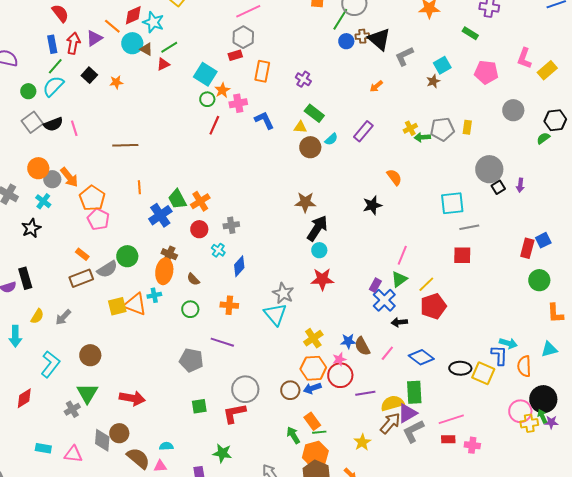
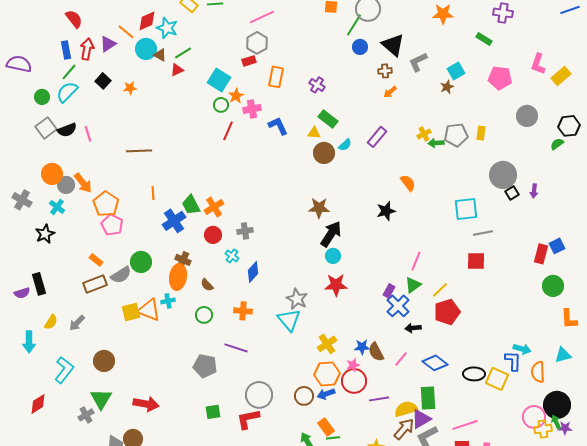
brown cross: (362, 36) -> (385, 71), moved

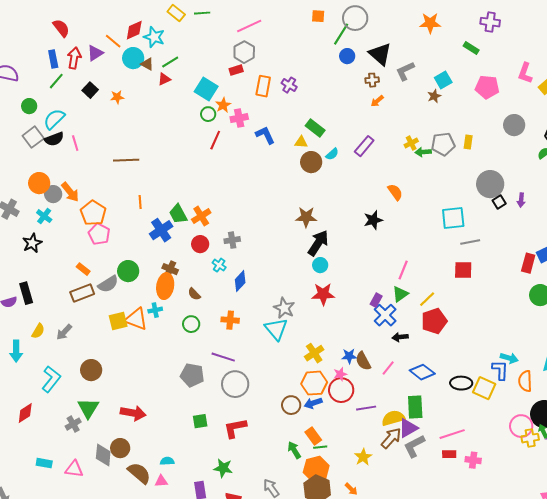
purple cross: (317, 85) -> (289, 85), moved
cyan semicircle: (67, 92) -> (54, 119), moved
gray circle: (259, 395) -> (235, 384), moved

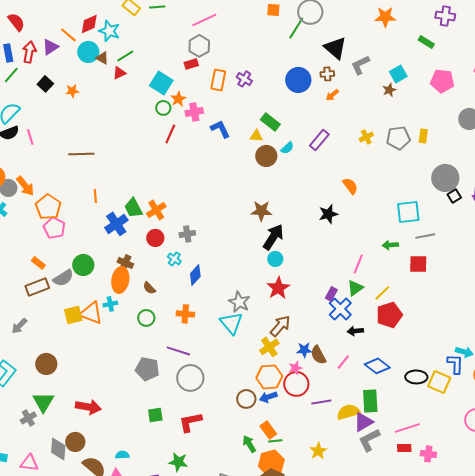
blue circle: (347, 56) -> (298, 80), moved, size x1.6
green arrow: (423, 152) -> (390, 245), moved
red star: (323, 294) -> (278, 288), turned -30
brown arrow: (391, 438) -> (280, 326), moved

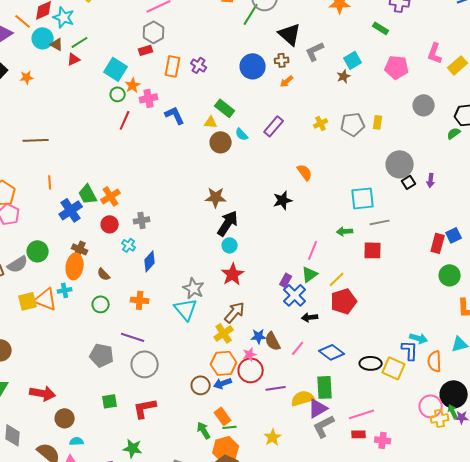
cyan semicircle: (287, 148) -> (242, 134), turned 88
brown circle: (75, 442) -> (65, 418), moved

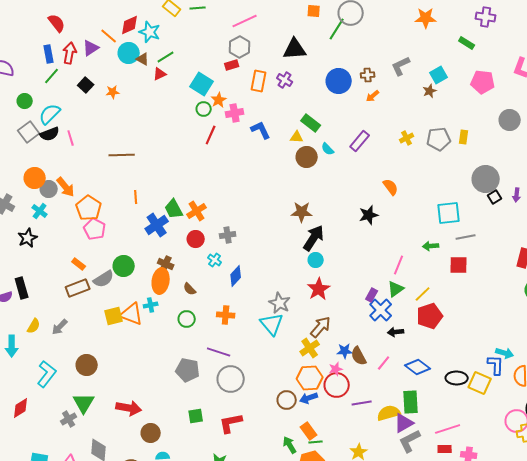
black triangle: (290, 34) -> (295, 49), moved, turned -45

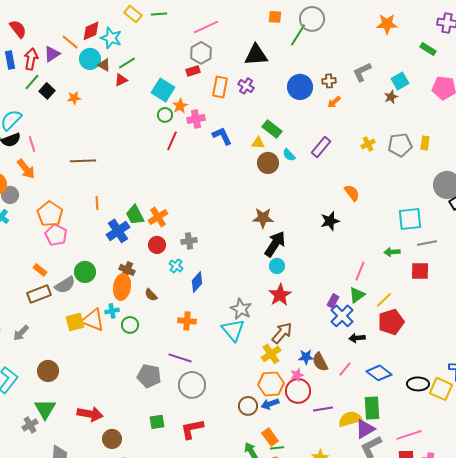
green line: (52, 76) -> (32, 82), moved
orange arrow: (66, 187) -> (26, 169), moved
green circle: (187, 319) -> (130, 325), moved

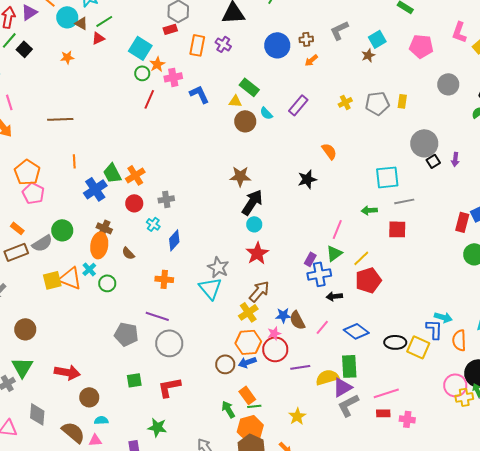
orange star: (74, 98) -> (67, 57), moved
cyan cross: (112, 311) -> (89, 269), turned -32
blue cross: (342, 316) -> (319, 274), turned 35

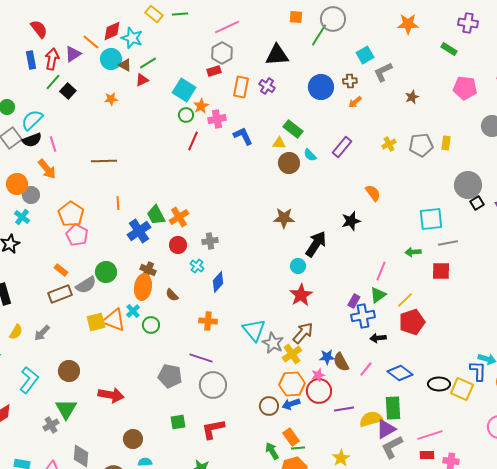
cyan square: (377, 39) -> (365, 55), moved
black arrow: (252, 202) -> (316, 244), moved
gray star: (218, 267) -> (273, 343), moved
red arrow: (67, 372) -> (111, 395), moved

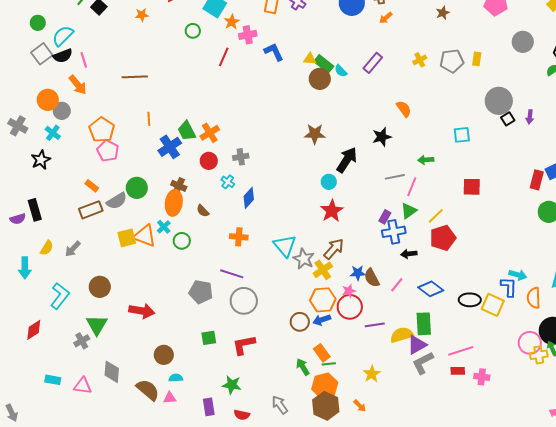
green circle: (186, 115) -> (193, 31), moved
green rectangle: (293, 129) -> (324, 64), moved
cyan square: (431, 219) -> (462, 135), size x0.7
gray line: (448, 243) -> (395, 177), moved
green arrow: (413, 252) -> (426, 160), moved

